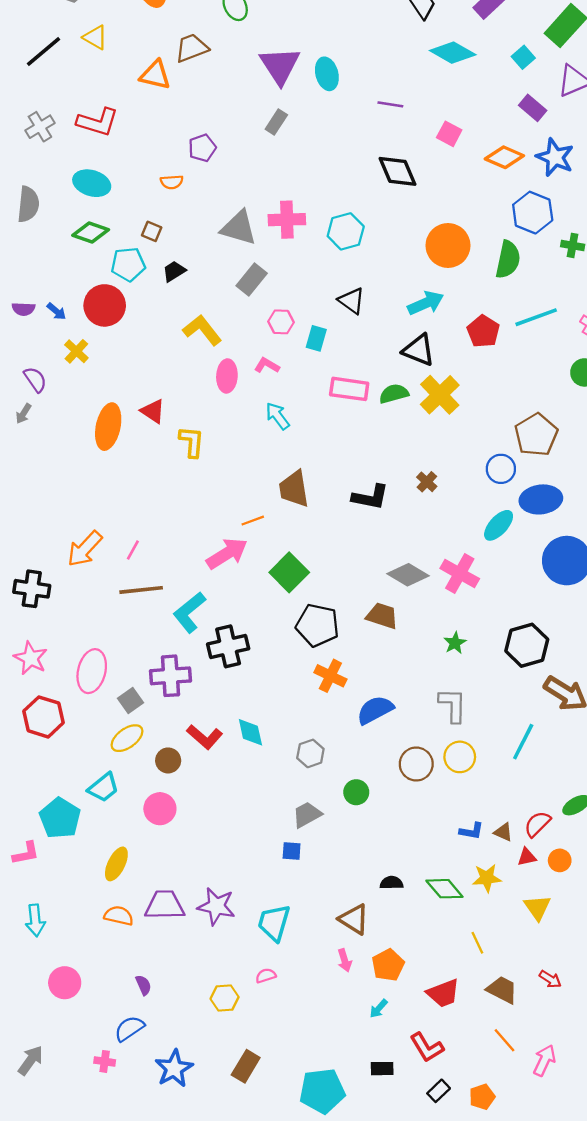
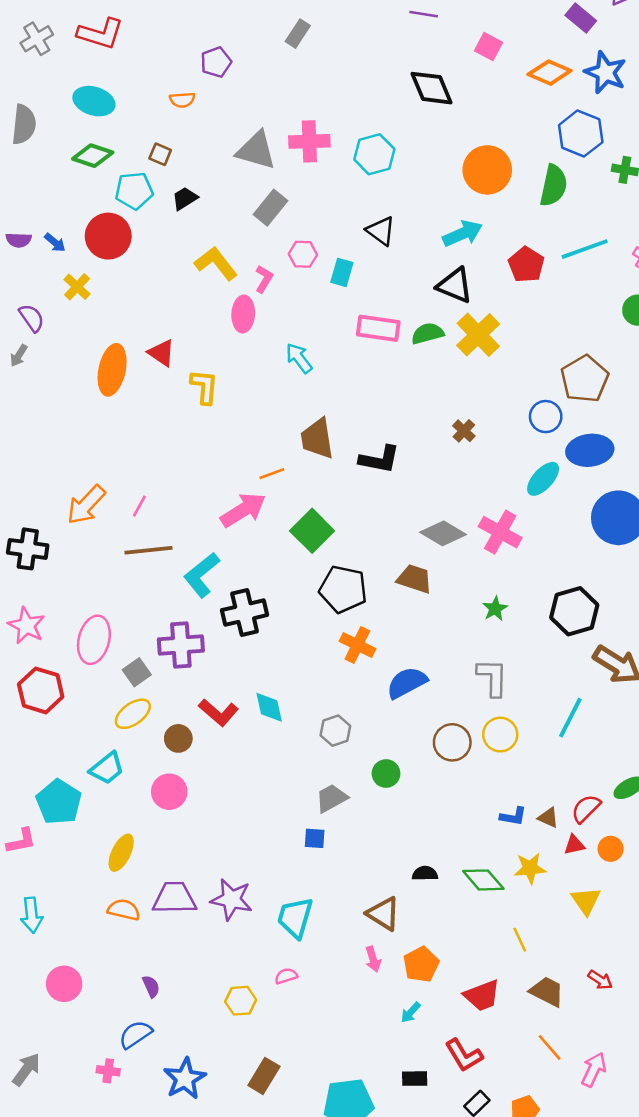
pink L-shape: (267, 365) -> (264, 279), moved, turned 90
black L-shape: (370, 497) -> (380, 459), moved

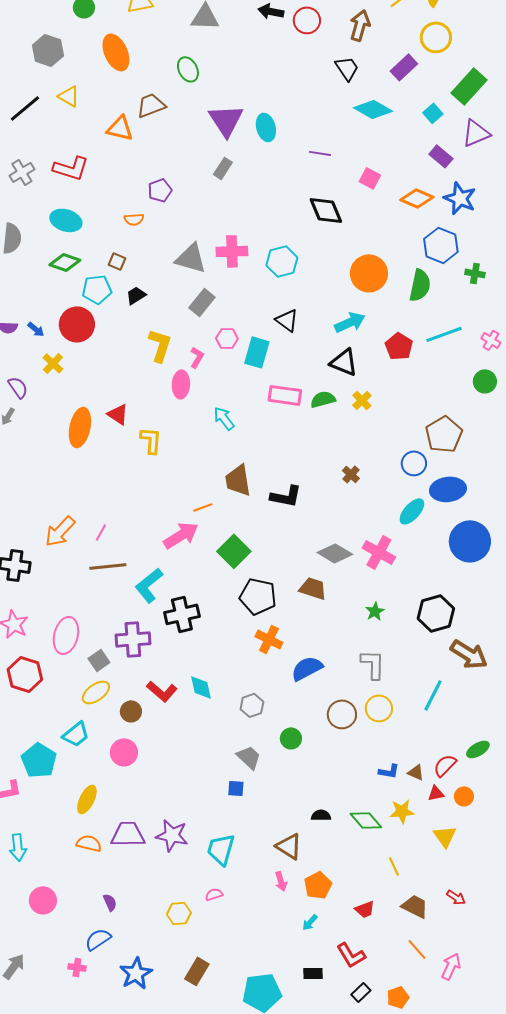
yellow L-shape: (216, 263) -> (160, 345), turned 56
cyan rectangle: (342, 272) -> (257, 352), size x1.4
yellow cross: (478, 335) -> (362, 400), size x0.6
gray trapezoid: (331, 798) -> (249, 757), turned 72
red trapezoid: (482, 995) -> (365, 909), size x0.7

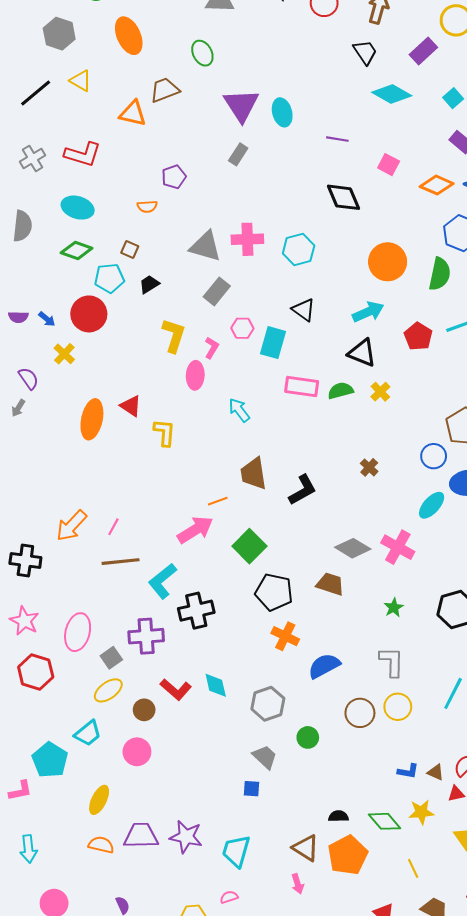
black L-shape: (286, 496) -> (303, 490), turned -40
gray hexagon: (252, 705) -> (268, 704), size x1.4
orange pentagon: (318, 885) -> (348, 855), moved, size x1.4

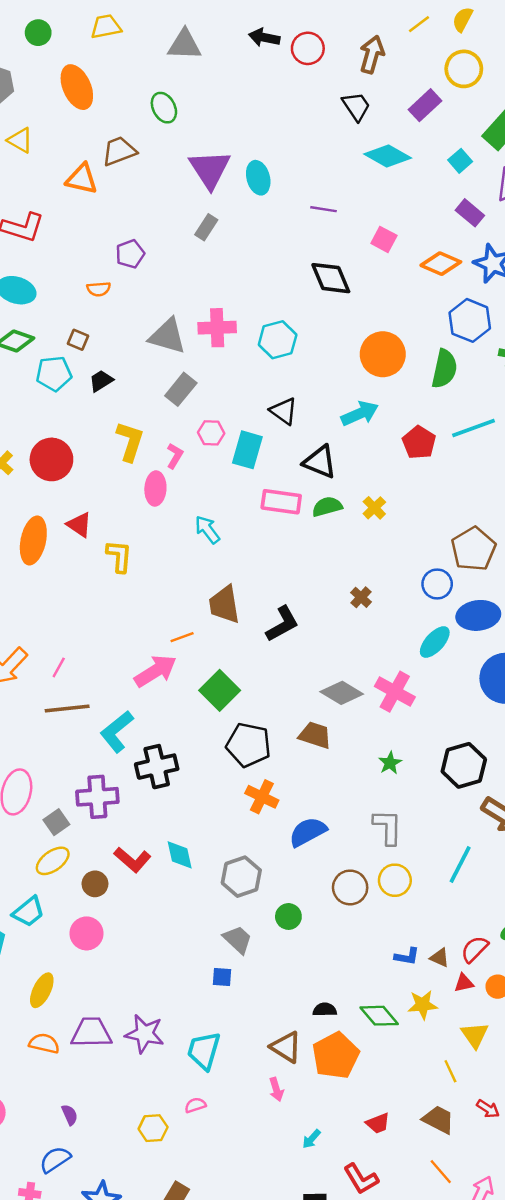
red circle: (89, 314) -> (51, 459), moved
black triangle: (362, 353) -> (320, 462), moved
yellow line: (413, 868) -> (450, 1071), moved

